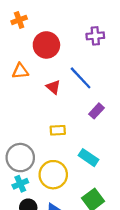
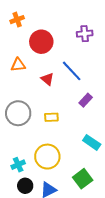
gray circle: (20, 158) -> (18, 113), moved
cyan rectangle: (89, 158) -> (92, 142), moved

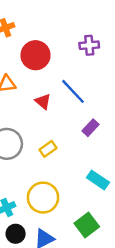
yellow rectangle: (51, 117) -> (48, 149), turned -32

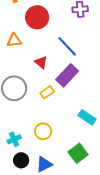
red triangle: (43, 101) -> (41, 62), moved
purple rectangle: (90, 128) -> (67, 75), moved, size x1.6
yellow circle: (43, 198) -> (43, 131), size x0.7

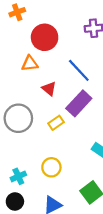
orange triangle: (14, 40) -> (30, 64), moved
black circle: (21, 160) -> (15, 202), moved

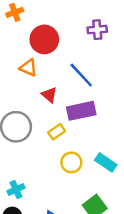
orange triangle: (30, 64) -> (28, 68), turned 30
purple rectangle: (79, 103) -> (81, 111), turned 35
yellow circle: (51, 167) -> (71, 162), moved

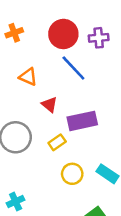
orange cross: (15, 12) -> (14, 33), moved
red circle: (44, 39) -> (63, 34), moved
blue line: (81, 75) -> (73, 68), moved

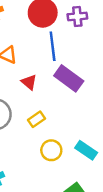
blue line: (73, 68) -> (53, 46), turned 36
purple rectangle: (82, 121) -> (69, 78), moved, turned 48

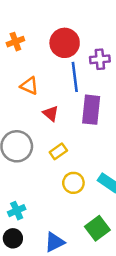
purple cross: (77, 16) -> (100, 59), moved
purple rectangle: (69, 78) -> (91, 110), turned 60

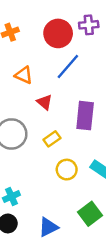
purple cross: (100, 59) -> (89, 25), moved
blue line: (75, 77) -> (68, 67), turned 48
purple rectangle: (91, 110) -> (85, 116), moved

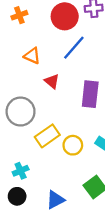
yellow rectangle: (52, 139) -> (47, 136), moved, size x1.5

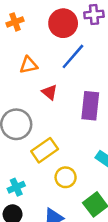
orange triangle: (32, 56) -> (29, 65), turned -36
yellow circle: (73, 145) -> (66, 177), moved

